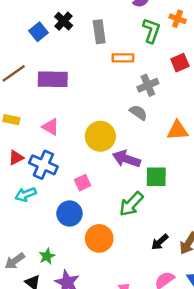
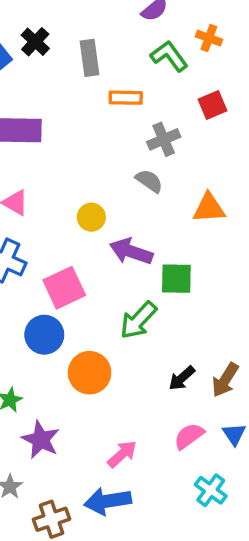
green L-shape: (151, 31) -> (169, 56), turned -55
yellow circle: (100, 136) -> (91, 217), size x0.6
pink square: (83, 183) -> (64, 288), size x1.6

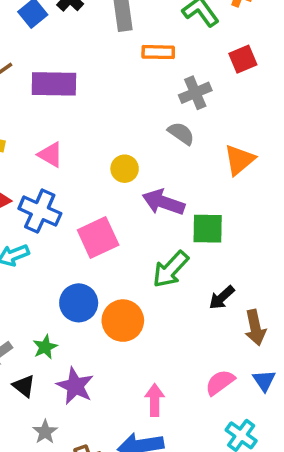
orange triangle: (209, 208) -> (239, 160), turned -36
blue circle: (44, 335) -> (79, 303), moved
black arrow: (182, 378) -> (222, 298), moved
brown arrow: (225, 380) -> (255, 328), turned -44
pink arrow: (122, 454) -> (155, 400), turned -48

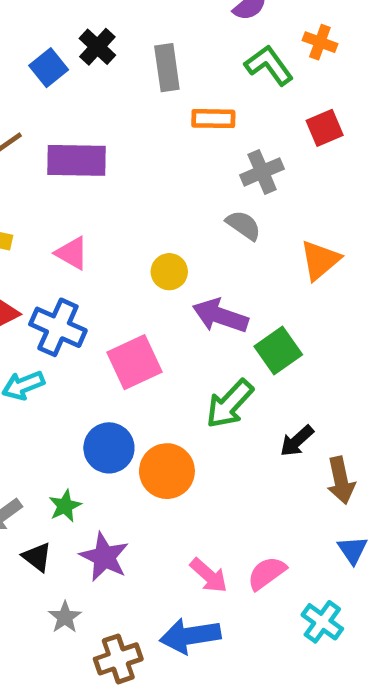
green square: (208, 229) -> (278, 351), turned -36
pink semicircle: (220, 382) -> (267, 573), moved
pink arrow: (155, 400) -> (209, 575), turned 132

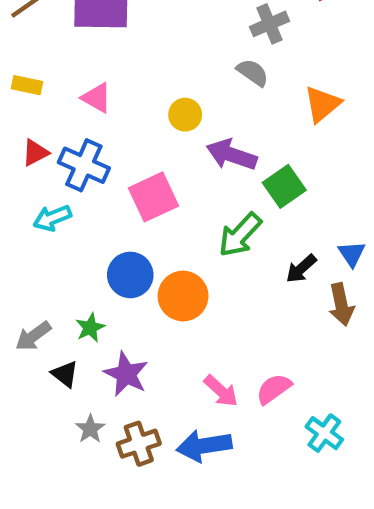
blue triangle: (352, 550) -> (352, 254), moved
brown cross: (118, 659) -> (139, 444), moved

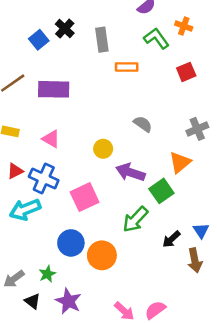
gray cross: (269, 24) -> (197, 129), moved
orange triangle: (322, 104) -> (180, 162), moved
cyan arrow: (52, 218) -> (25, 209), size x1.4

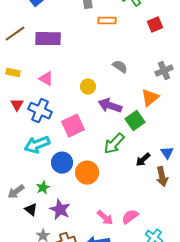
red triangle: (15, 171) -> (17, 105), turned -32
cyan arrow: (25, 209) -> (37, 145), moved

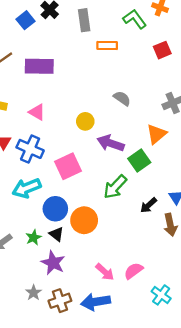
black triangle: (31, 210) -> (57, 234), moved

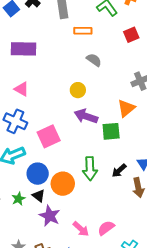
gray semicircle: (122, 98) -> (94, 60), moved
yellow circle: (85, 121) -> (78, 90), moved
green square: (139, 160) -> (111, 131), turned 30
green arrow: (115, 187) -> (90, 169), moved, turned -45
purple star: (53, 263) -> (50, 216), moved

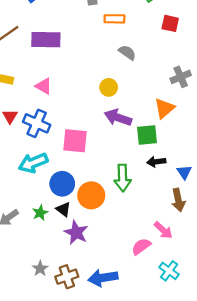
red square: (131, 35) -> (170, 23), turned 35
pink square: (49, 136) -> (75, 141), turned 30
black arrow: (119, 171) -> (156, 162), moved, turned 35
pink arrow: (81, 229) -> (163, 230), moved

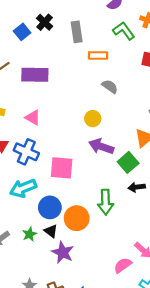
green square: (147, 135) -> (128, 162), turned -36

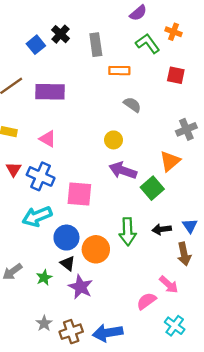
black arrow: (137, 187) -> (162, 229), moved
green star: (30, 234) -> (44, 278), moved

